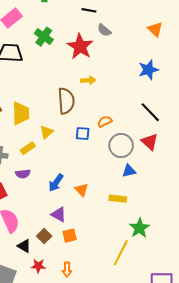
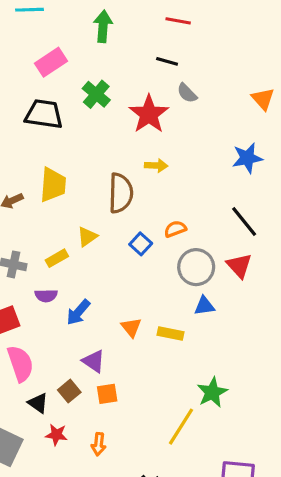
yellow trapezoid: (21, 113) -> (53, 185), moved
blue square: (83, 133) -> (141, 244), turned 32
blue arrow: (56, 183) -> (78, 312), moved
yellow rectangle: (118, 199) -> (170, 334), moved

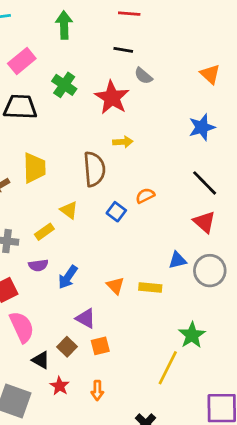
yellow triangle: (87, 237) -> (69, 210), turned -42
gray circle: (196, 267) -> (210, 271), moved
red star: (56, 435) -> (60, 386), turned 30

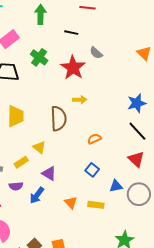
black line: (123, 50) -> (71, 33), moved
blue star: (202, 127) -> (137, 103), moved
blue square: (116, 212) -> (92, 170), moved
purple triangle: (86, 318) -> (49, 173), moved

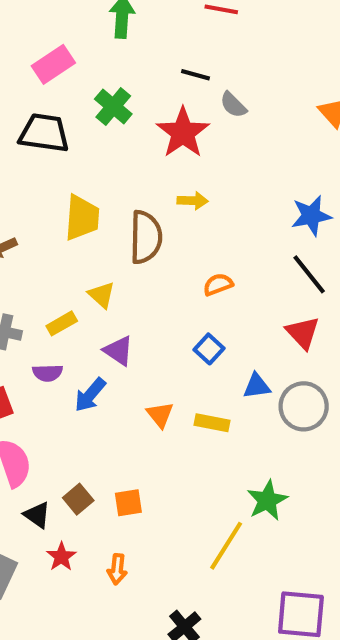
black line: (71, 33) -> (196, 75), moved
yellow trapezoid: (16, 116) -> (82, 218), moved

